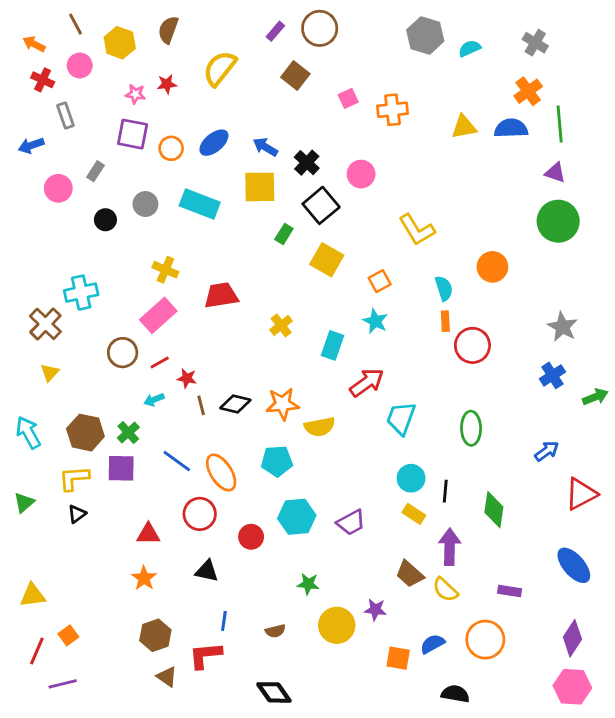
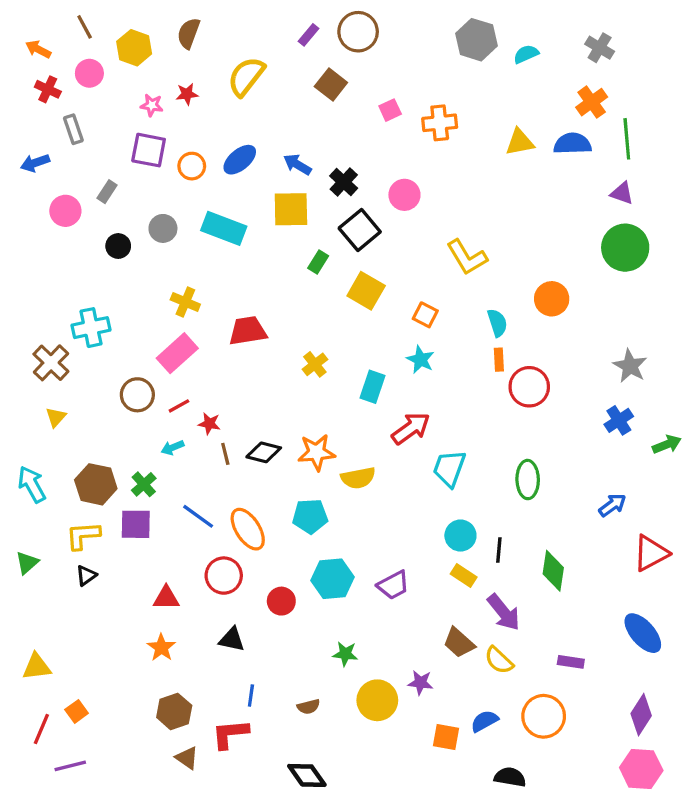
orange square: (380, 281) -> (425, 315), turned -35
purple arrow: (450, 547) -> (504, 612), turned 140

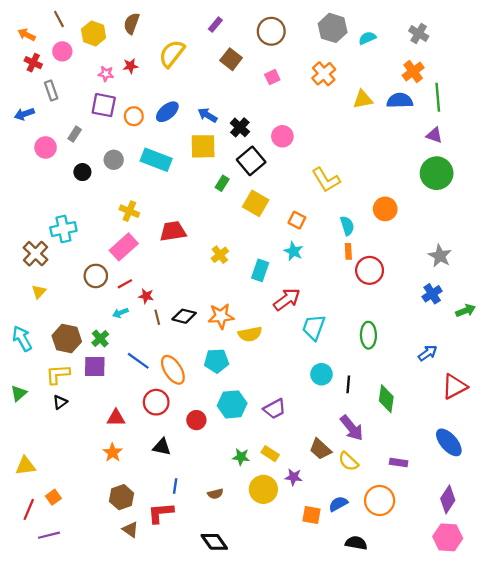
brown circle: (358, 32) -> (271, 31), moved
orange cross: (440, 123) -> (324, 74), moved, turned -35
yellow rectangle: (464, 576) -> (270, 454), moved

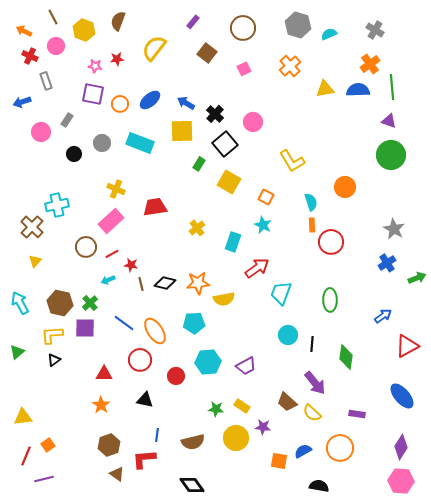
brown semicircle: (215, 494) -> (193, 442), size x1.6

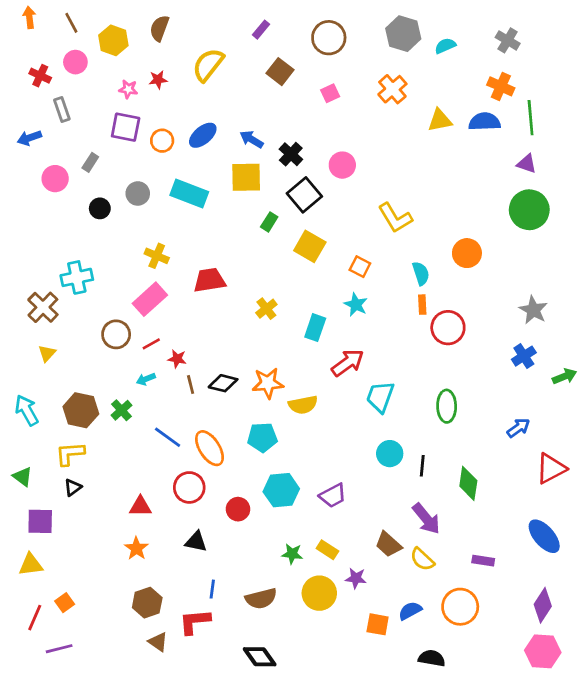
orange arrow: (24, 31) -> (29, 17), moved, turned 56
orange cross: (370, 64) -> (501, 86), turned -30
purple square: (85, 328) -> (40, 521), moved
green triangle: (17, 352) -> (23, 477), turned -42

